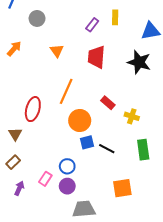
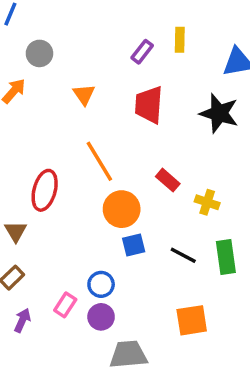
gray circle: (37, 18) -> (39, 53), moved
orange line: (66, 91) -> (99, 161), turned -55
black line: (107, 149) -> (183, 255), moved

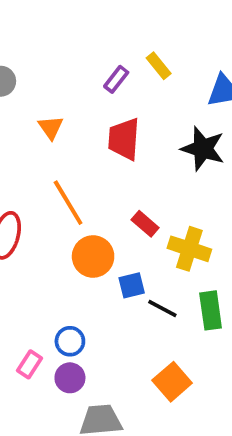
yellow rectangle: (180, 40) -> (159, 66), turned -40
yellow cross: (207, 202) -> (189, 249), size x1.5
blue square: (134, 245) -> (132, 285), moved
orange square: (192, 320) -> (172, 382), turned -32

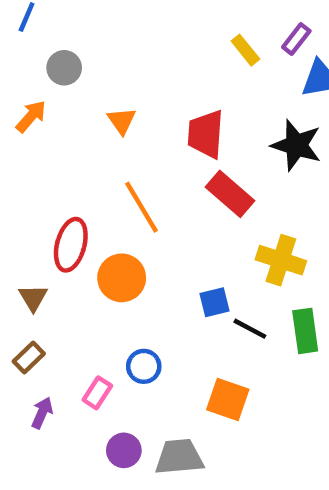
purple rectangle: (116, 79) -> (296, 39), moved
red rectangle: (145, 224) -> (230, 194), moved, size x1.5
orange circle: (93, 256) -> (122, 278), moved
purple circle: (70, 378) -> (124, 450), moved
orange square: (172, 382) -> (228, 399), moved, turned -30

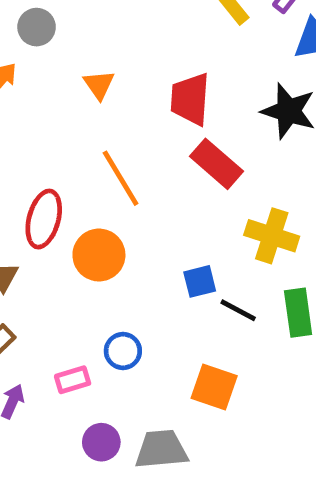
pink rectangle: (97, 393) -> (73, 380), turned 40

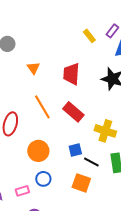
red rectangle: (216, 164) -> (73, 112), moved
orange circle: (99, 255) -> (38, 151), moved
orange square: (214, 387) -> (81, 183), moved

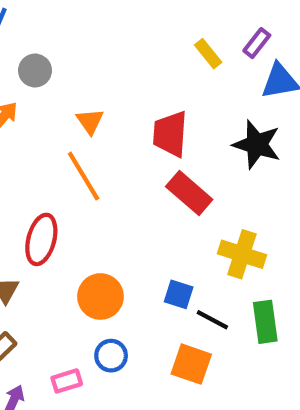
orange line: (42, 107) -> (84, 176), moved
red rectangle: (73, 112) -> (189, 193), moved
blue square: (75, 150) -> (179, 294), turned 32

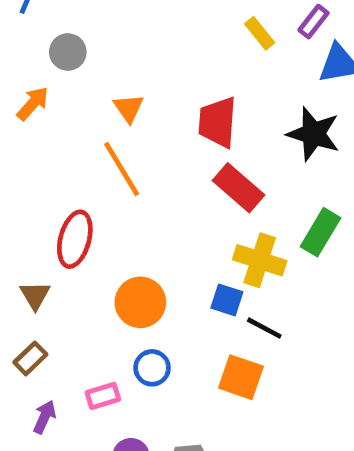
yellow cross: (242, 254) -> (260, 260), moved
green rectangle: (265, 322) -> (320, 232), moved, turned 39

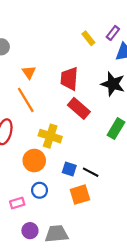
yellow cross: (260, 260) -> (50, 136), moved
blue square: (227, 300) -> (69, 169), moved
orange square: (241, 377) -> (80, 195), turned -36

